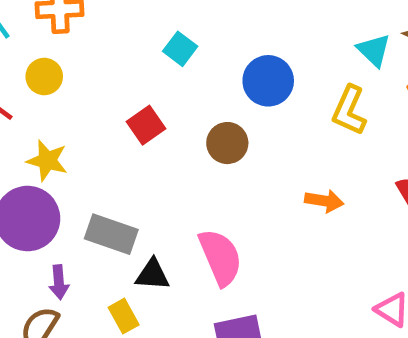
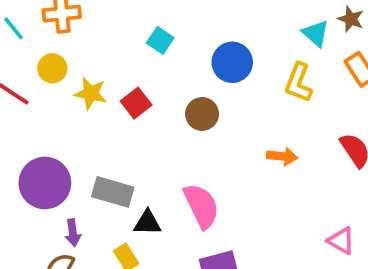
yellow star: (47, 161) -> (91, 93), moved

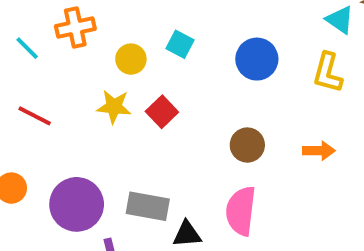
yellow circle: (52, 68) -> (131, 59), moved
brown circle: (202, 114) -> (247, 145), moved
pink semicircle: (201, 206) -> (241, 211), turned -141

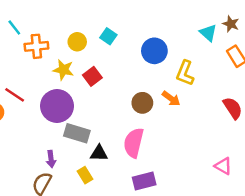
orange cross: (75, 28) -> (36, 46), moved
yellow L-shape: (328, 73) -> (185, 73), moved
red line: (35, 116) -> (15, 95), moved
orange arrow: (319, 151) -> (171, 99), moved, turned 30
purple circle: (77, 204) -> (57, 106), moved

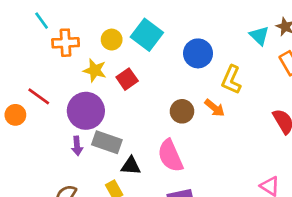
cyan square: (108, 36) -> (147, 35), size x1.6
pink semicircle: (134, 143) -> (170, 156), turned -40
purple arrow: (51, 159) -> (77, 146), moved

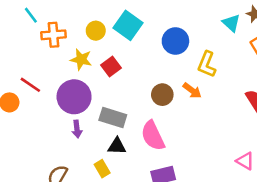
gray rectangle: (107, 142) -> (113, 118), moved
purple arrow: (77, 146) -> (77, 129), moved

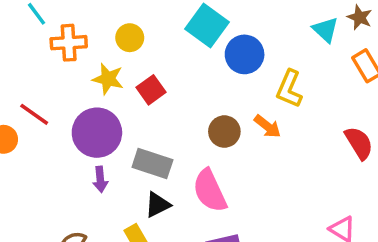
cyan square: (128, 25) -> (207, 26), moved
black triangle: (117, 146) -> (158, 205), turned -30

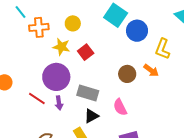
red line: (34, 114) -> (37, 98), moved
pink semicircle: (210, 191) -> (120, 107), size x0.7

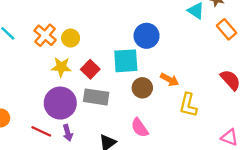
cyan square: (116, 15) -> (126, 61), moved, turned -30
orange cross: (39, 27) -> (45, 35), moved, turned -36
yellow L-shape: (163, 49) -> (188, 105), moved
gray rectangle: (88, 93) -> (96, 97), moved

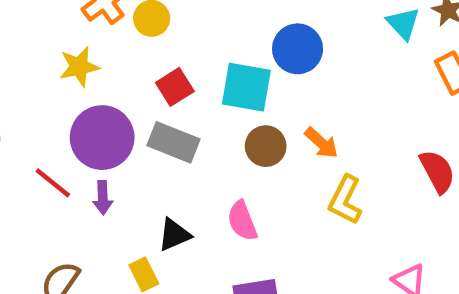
yellow star: (61, 67) -> (79, 67), moved, turned -30

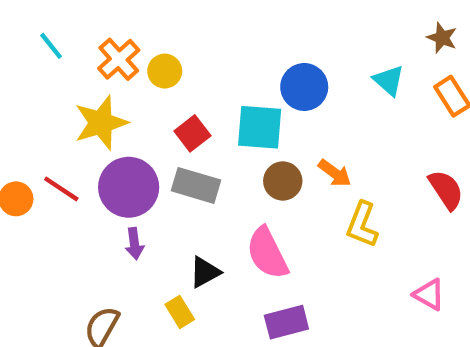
cyan triangle: (403, 23) -> (389, 80), moved
yellow star: (79, 67) -> (101, 123), size x1.4
red line: (53, 183) -> (61, 189), moved
pink semicircle: (242, 221) -> (267, 253), size x1.4

